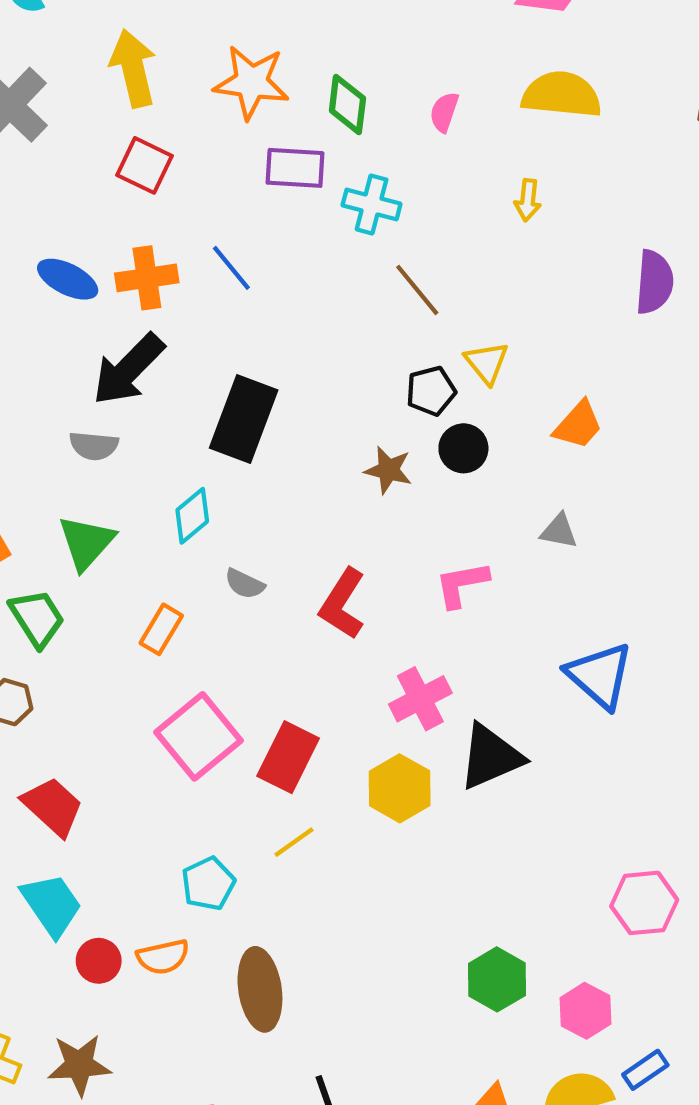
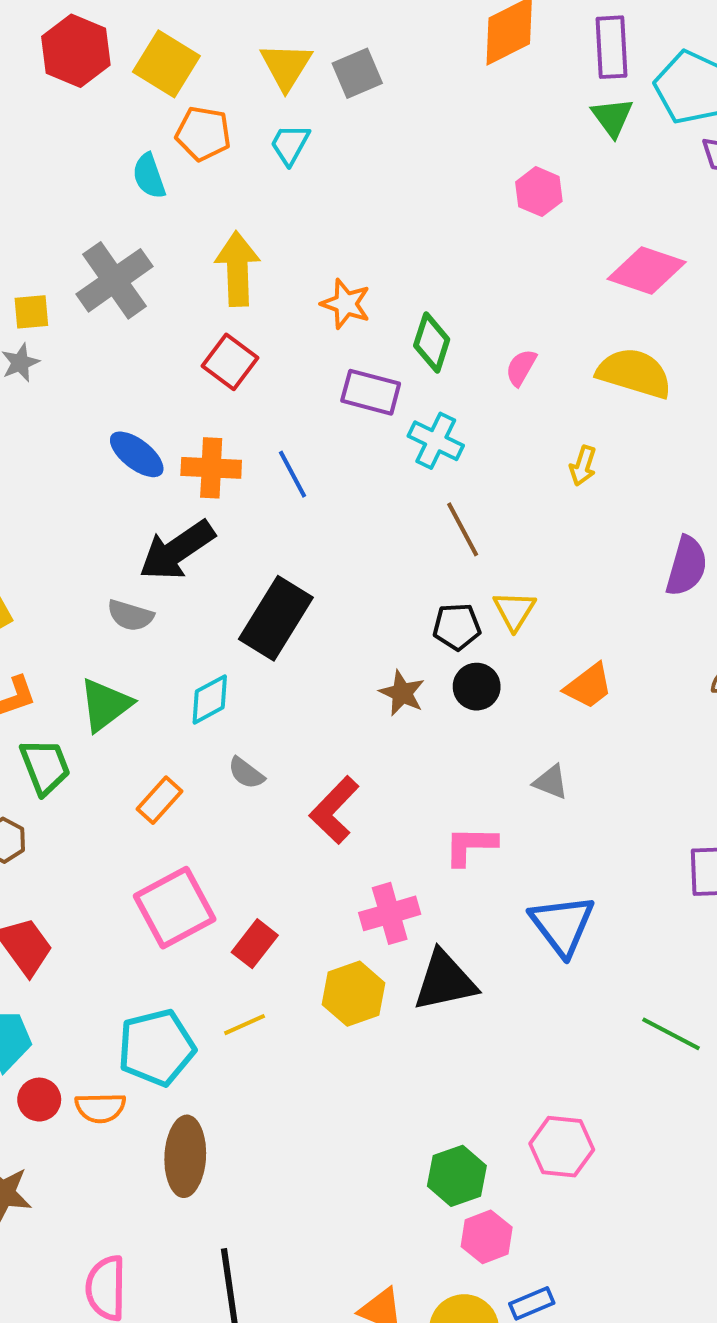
orange star: (251, 82) -> (346, 304), size x0.7
pink L-shape: (462, 584) -> (470, 846), moved
red rectangle: (288, 757) -> (255, 944), size x0.7
cyan pentagon: (208, 884) -> (156, 1048), size x1.5
green hexagon: (497, 979) -> (457, 1176), moved

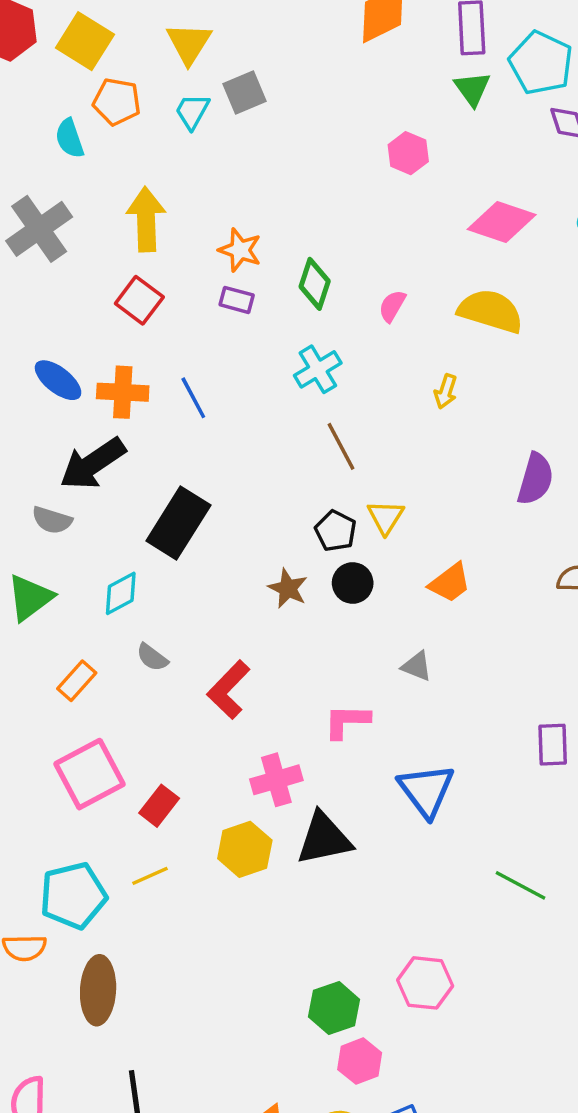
gray square: (357, 73) -> (244, 93), moved
purple rectangle: (371, 392) -> (237, 300), moved, size x0.7
cyan cross: (436, 441) -> (318, 369), turned 33
black pentagon: (457, 627) -> (336, 531), turned 30

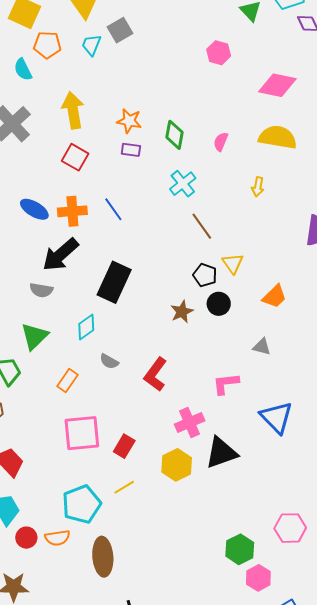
brown star: (288, 588) -> (182, 312), turned 30
pink square: (90, 774) -> (82, 433), turned 30

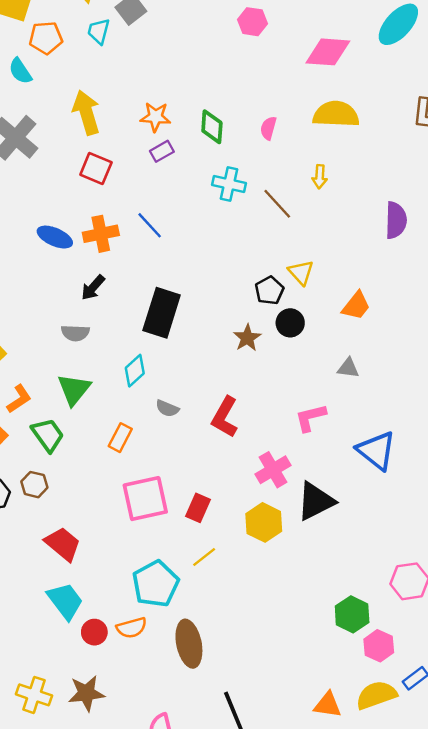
purple rectangle: (131, 150) -> (162, 151), turned -30
cyan cross: (183, 184) -> (229, 184), turned -32
brown line: (202, 226) -> (277, 204), moved
black arrow: (60, 255) -> (93, 288), size x0.6
black pentagon: (205, 275) -> (269, 291), turned 30

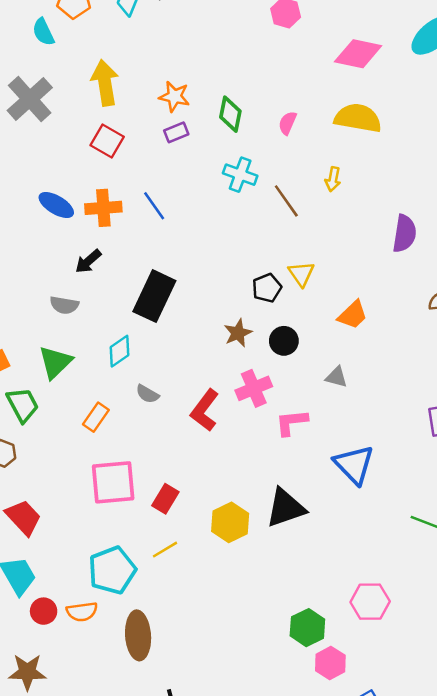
black circle: (290, 323) -> (284, 341), moved
pink cross: (273, 470) -> (254, 388), moved

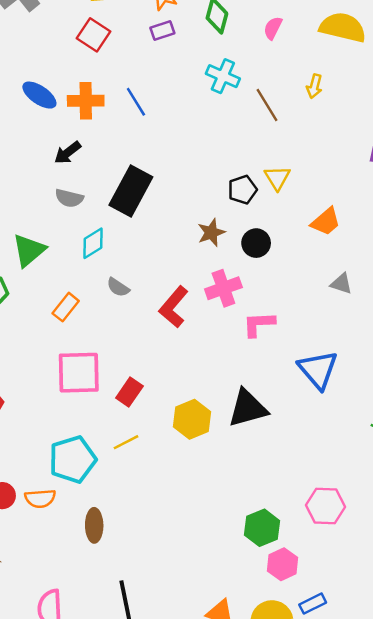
gray semicircle: (64, 305) -> (69, 198), moved
gray triangle: (336, 377) -> (341, 284), moved
brown ellipse: (138, 635) -> (94, 525), size x0.7

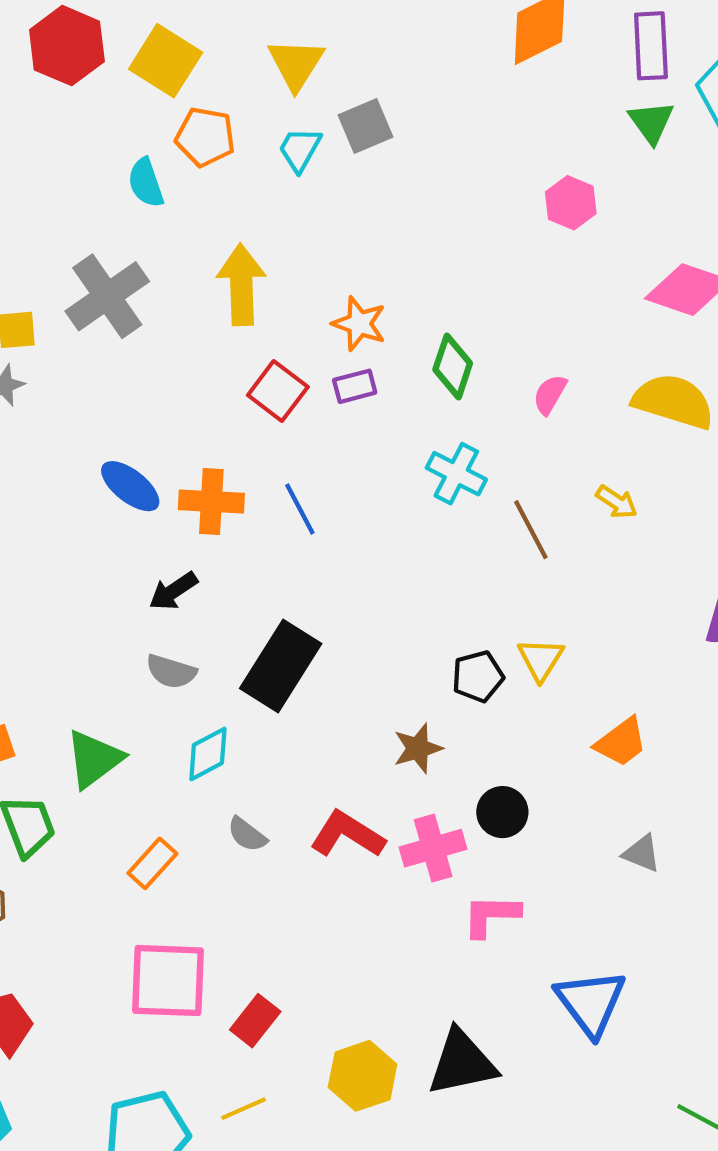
red square: (94, 35) -> (278, 391), moved
yellow arrow: (314, 86) -> (617, 502), turned -75
black circle: (256, 243) -> (502, 812), moved
red L-shape: (174, 307) -> (347, 834), moved, turned 78

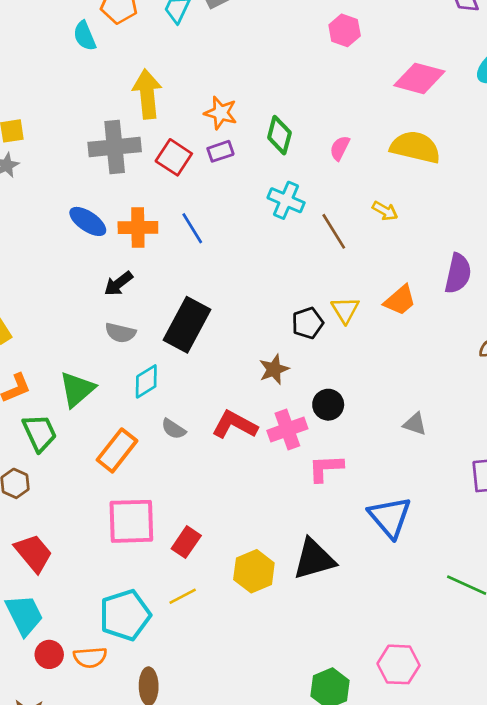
gray cross: (107, 296) -> (115, 147), moved, turned 33
orange trapezoid: (621, 742) -> (400, 300), moved
orange rectangle: (152, 863) -> (117, 450), size x1.4

